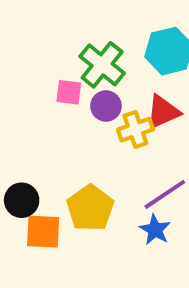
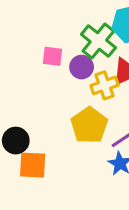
green cross: (102, 65) -> (98, 41), moved
yellow pentagon: (90, 208) -> (89, 125), moved

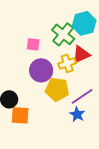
purple circle: (82, 67) -> (41, 70), moved, size x1.5
yellow pentagon: (89, 125) -> (57, 89), turned -30

